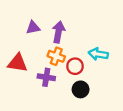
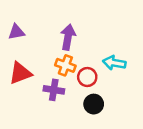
purple triangle: (33, 28) -> (16, 32), moved
red triangle: (18, 63) -> (20, 73), turned -30

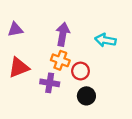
cyan arrow: (114, 63) -> (105, 40), moved

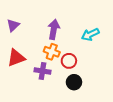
purple triangle: (15, 30) -> (13, 25), turned -32
cyan arrow: (105, 40) -> (90, 34), turned -36

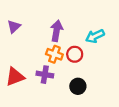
red triangle: (16, 58) -> (15, 77), moved
red circle: (69, 61) -> (75, 54), moved

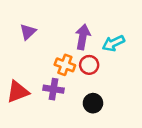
purple triangle: (14, 27) -> (28, 32), moved
purple arrow: (57, 31) -> (83, 37), moved

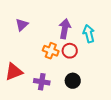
cyan arrow: (113, 43) -> (89, 34), turned 102
purple cross: (53, 89) -> (42, 82), moved

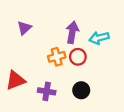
cyan arrow: (89, 34) -> (99, 38), turned -90
orange cross: (51, 51) -> (57, 57), turned -35

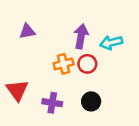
purple triangle: (24, 28) -> (27, 31), turned 32
red triangle: (15, 80) -> (17, 90), turned -45

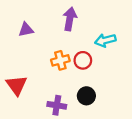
purple arrow: (81, 36) -> (70, 19), moved
purple cross: (52, 103) -> (57, 105), moved

